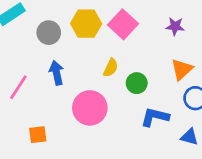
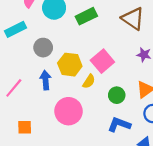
yellow hexagon: (86, 24) -> (70, 65), moved
pink square: (123, 24) -> (102, 61), moved
green circle: (137, 83) -> (117, 95), moved

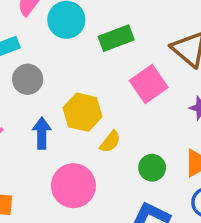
gray circle: (43, 48) -> (28, 79), moved
pink square: (102, 61) -> (149, 84), moved

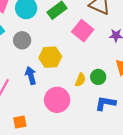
gray circle: (28, 79) -> (22, 40), moved
yellow semicircle: (110, 142) -> (80, 80), moved

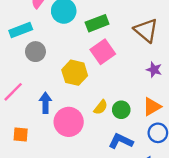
pink square: (83, 31) -> (103, 52), moved
gray circle: (22, 40) -> (35, 52), moved
blue arrow: (31, 76) -> (45, 103), moved

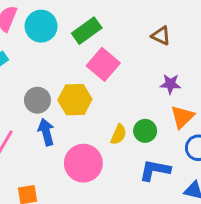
brown triangle: (146, 30) -> (161, 36), moved, size x0.6
gray circle: (35, 52) -> (37, 100), moved
purple star: (154, 70) -> (170, 84), moved
blue arrow: (45, 103) -> (46, 132), moved

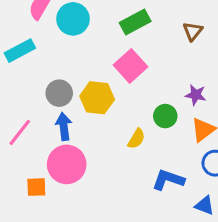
green rectangle: (87, 31) -> (135, 22), moved
brown triangle: (161, 36) -> (193, 31), moved, turned 36
green circle: (145, 131) -> (165, 116), moved
pink circle: (83, 163) -> (67, 164), moved

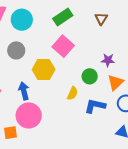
gray circle: (59, 93) -> (16, 50), moved
blue L-shape: (168, 180) -> (95, 106), moved

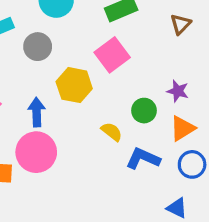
yellow semicircle: (72, 93) -> (112, 132), turned -88

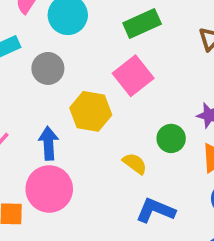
blue L-shape: (143, 158) -> (155, 210), moved

